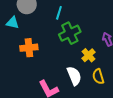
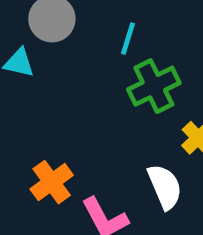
orange cross: (29, 48) -> (52, 182), moved, turned -30

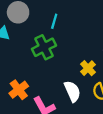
green cross: (154, 86) -> (44, 47), moved

